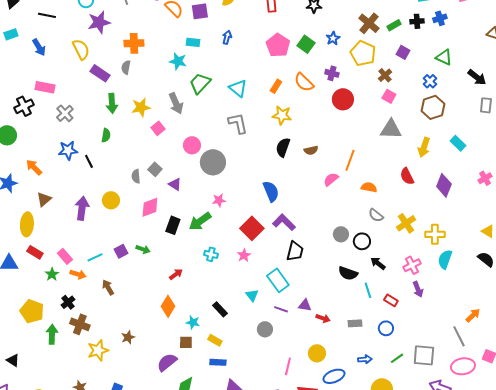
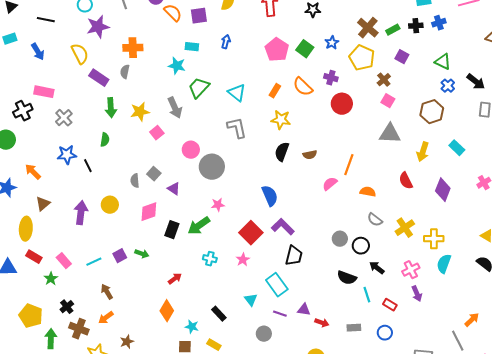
blue cross: (430, 81) -> (448, 86), moved
orange arrow: (78, 274) -> (106, 318), moved, turned 126

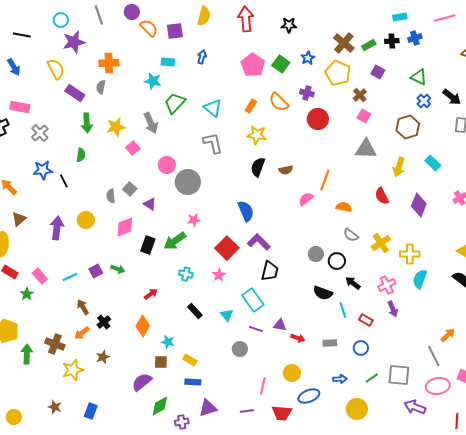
black cross: (67, 307) -> (104, 322), moved
black rectangle: (219, 314) -> (195, 311), moved

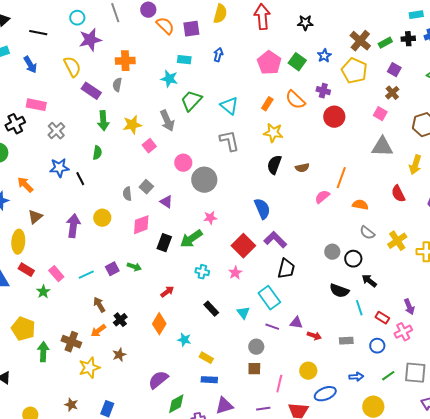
brown cross: (360, 95) -> (392, 93), moved
pink cross: (387, 285) -> (403, 332), moved
brown square: (161, 362) -> (254, 369), moved

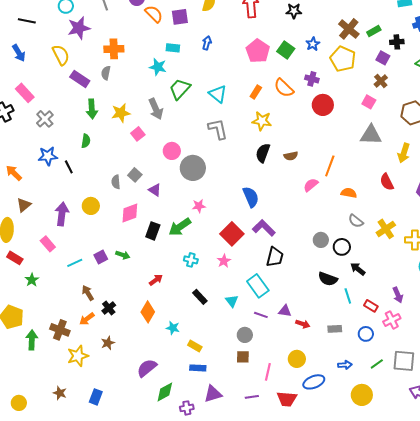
black cross: (408, 39) -> (397, 42), moved
pink rectangle: (36, 105) -> (25, 93), turned 36
pink rectangle: (56, 274) -> (48, 244), moved

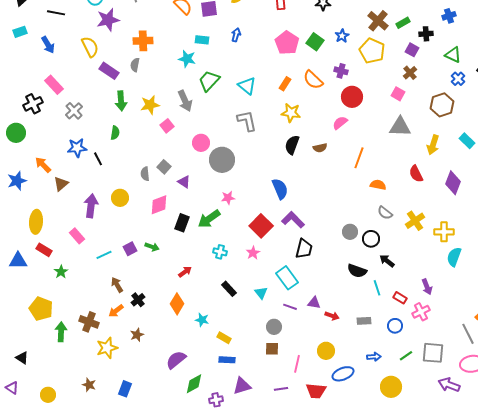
pink semicircle: (311, 185) -> (340, 123), moved
brown triangle: (24, 205) -> (61, 184), moved

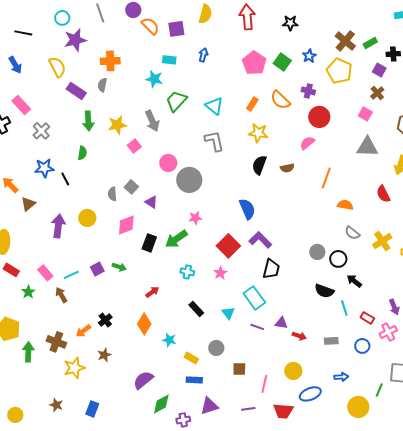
pink rectangle: (77, 236) -> (45, 273), moved
brown arrow: (117, 285) -> (61, 295), moved
gray circle: (274, 327) -> (216, 348), moved
green line: (406, 356) -> (379, 390), moved, turned -32

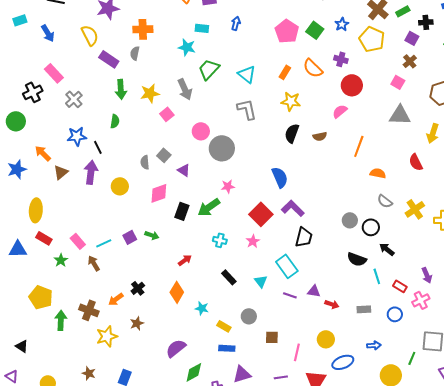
purple arrow: (58, 226) -> (91, 172), moved

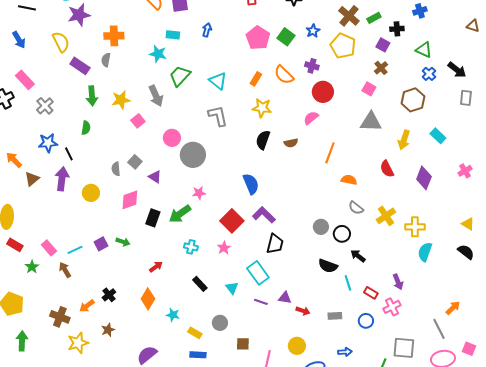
green arrow: (61, 320) -> (22, 341), moved

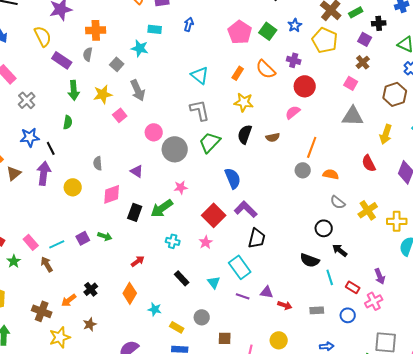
green trapezoid: (180, 76) -> (210, 142), moved
gray square: (135, 162) -> (117, 64), moved
gray circle: (321, 227) -> (303, 170), moved

